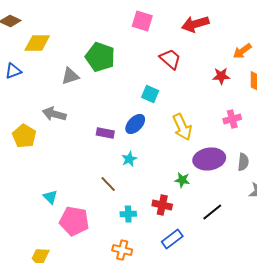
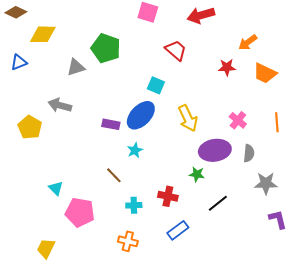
pink cross: (232, 119) -> (238, 120), moved, turned -36
blue ellipse: (135, 124) -> (141, 115), size x1.4
green star: (182, 180) -> (197, 174), moved

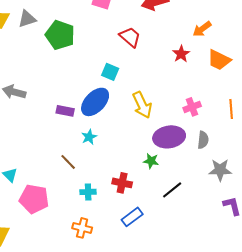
gray triangle: (76, 67) -> (27, 19), moved
red star: (227, 67) -> (181, 54), turned -30
pink cross: (238, 120) -> (192, 107), turned 30

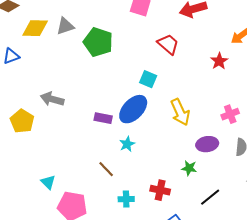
purple ellipse: (169, 137) -> (207, 144), size x0.7

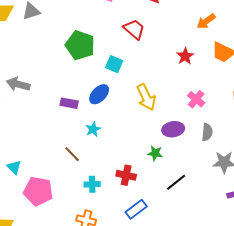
green pentagon: (98, 42) -> (80, 45), moved
red star: (219, 61) -> (185, 56), moved
blue ellipse: (133, 109) -> (99, 94), size x0.7
pink cross: (230, 114) -> (196, 99), turned -30

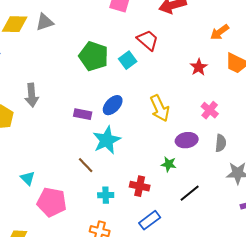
cyan square: (114, 64) -> (128, 60), moved, turned 30
gray arrow: (18, 84) -> (32, 95), turned -110
cyan star: (93, 129) -> (107, 140), size x1.8

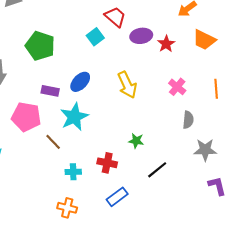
green pentagon: (94, 56) -> (40, 46), moved
purple ellipse: (187, 140) -> (141, 36), moved
pink pentagon: (52, 202) -> (26, 117), moved

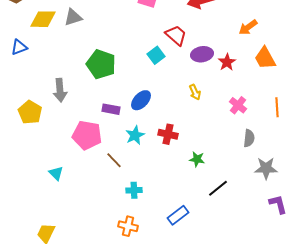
orange trapezoid: (204, 40) -> (265, 58), turned 35
yellow arrow: (127, 85) -> (195, 92), moved, size x0.6
cyan star: (74, 117) -> (135, 135), size x0.7
red cross: (107, 163) -> (168, 134), moved

